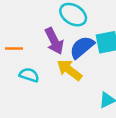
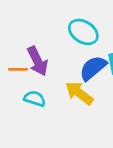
purple arrow: (54, 41) -> (37, 61), moved

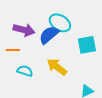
purple arrow: (37, 61) -> (24, 30), moved, turned -50
blue semicircle: (93, 68) -> (49, 35), moved

